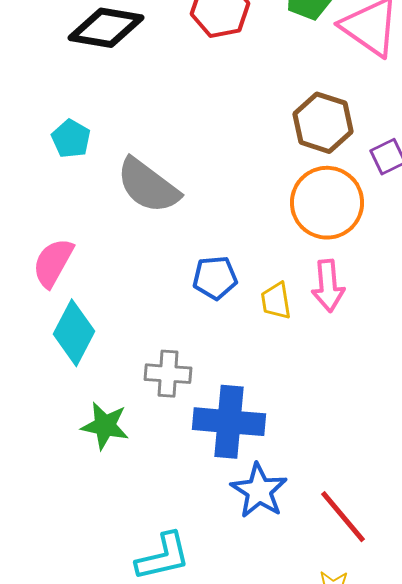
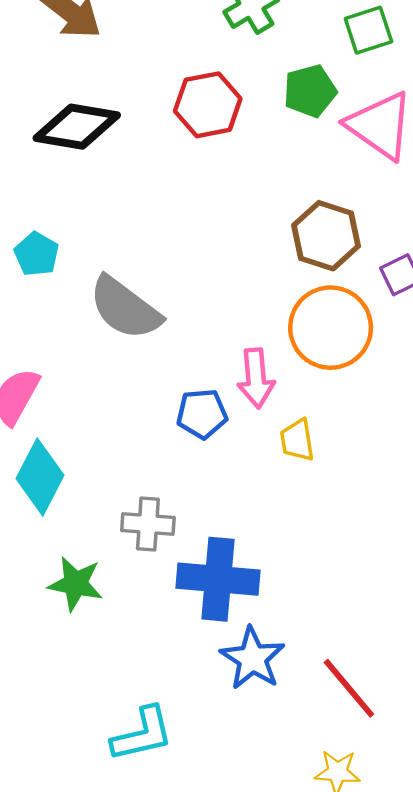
pink arrow: (328, 286) -> (256, 378), moved
yellow trapezoid: (276, 301) -> (297, 440), moved

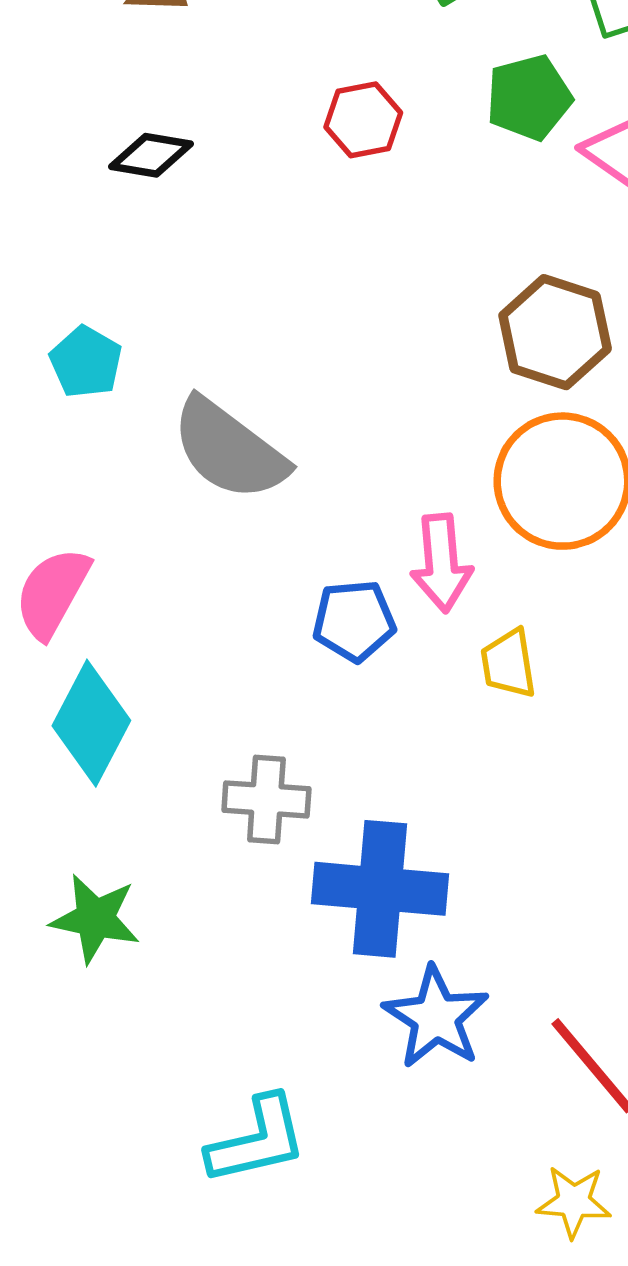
red hexagon: (208, 105) -> (363, 120), size x0.7
black diamond: (77, 127) -> (151, 155), size x0.6
green star: (76, 584) -> (95, 919), moved

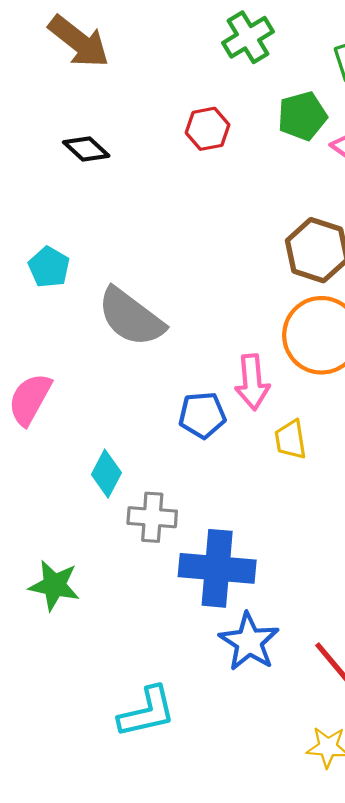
black diamond: (151, 155) -> (86, 149), turned 33
cyan diamond: (91, 723) -> (106, 474), moved, size x0.7

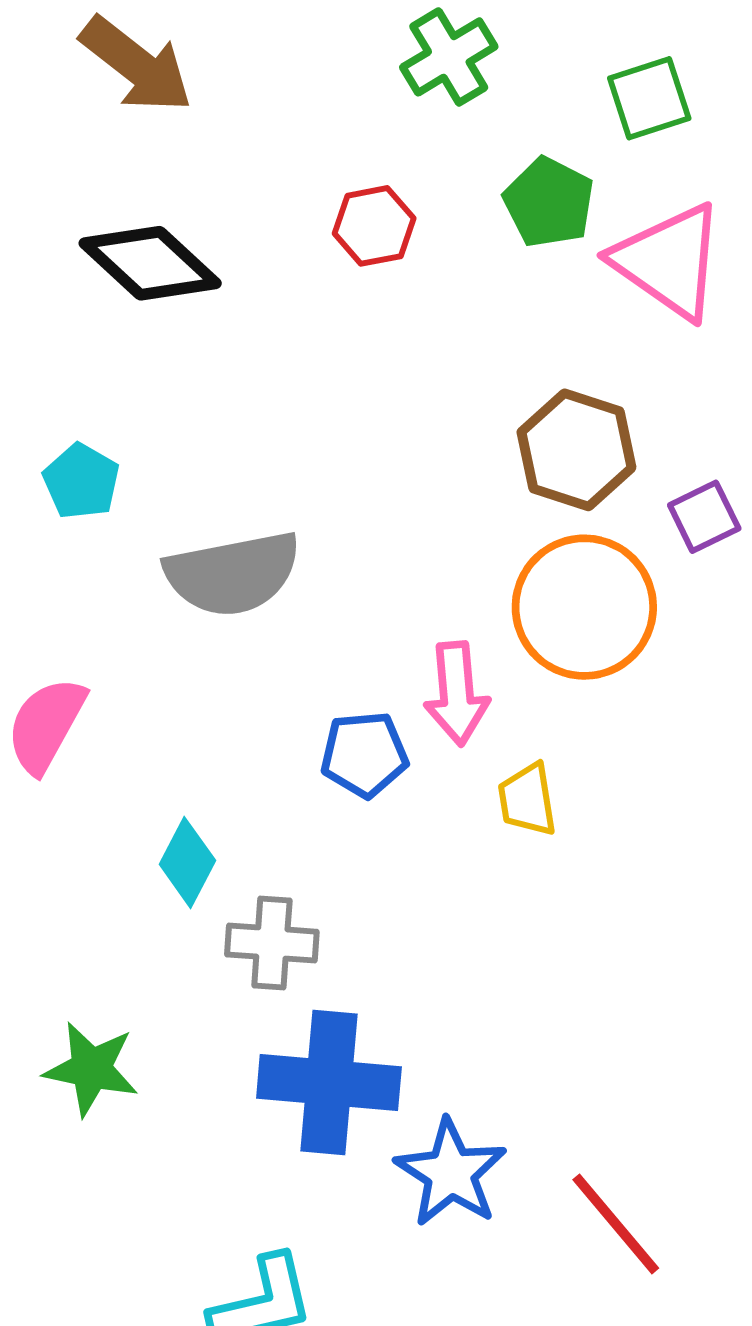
green pentagon: (302, 116) -> (549, 202), turned -30
black diamond: (86, 149) -> (150, 263), size x1.6
gray semicircle: (131, 317) -> (233, 574), turned -48
blue cross: (217, 568) -> (329, 1083), moved

